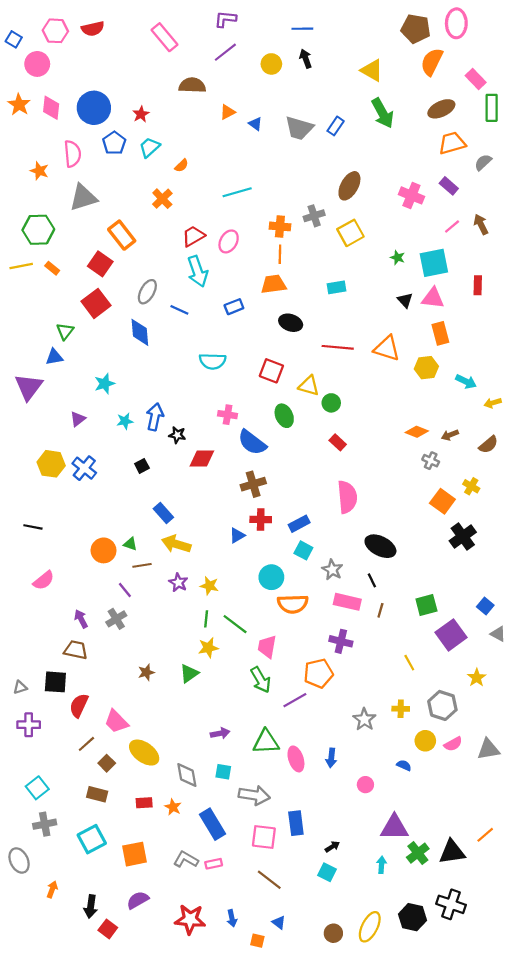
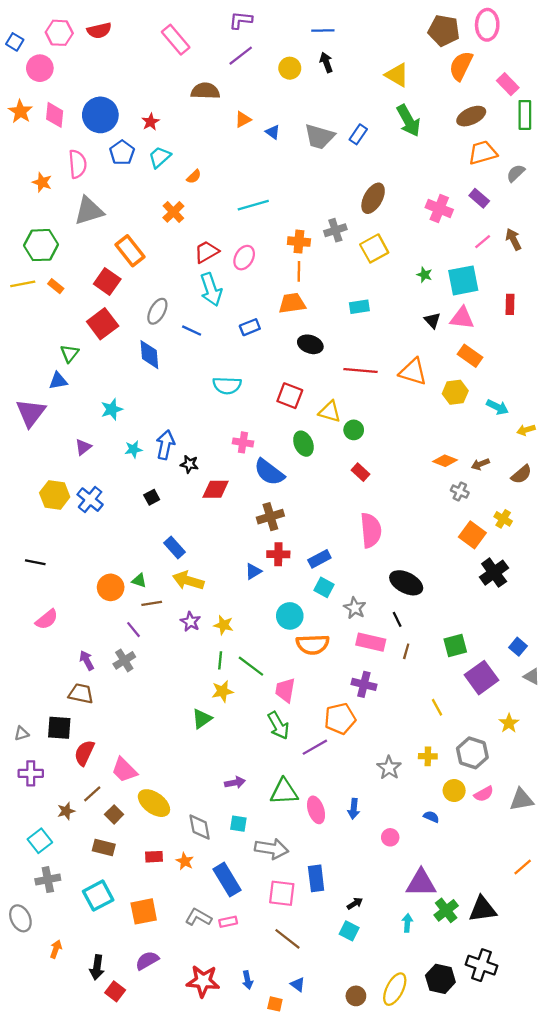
orange rectangle: (440, 333) -> (470, 356), turned -40
brown star: (146, 672) -> (66, 811), moved
orange line: (485, 835) -> (523, 867), moved

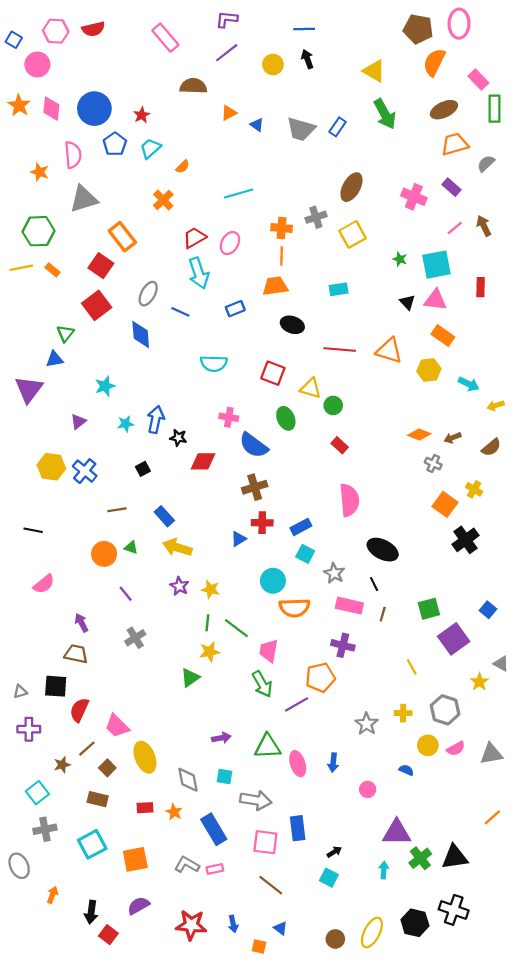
brown line: (152, 603) -> (117, 510), moved
gray cross: (124, 660) -> (135, 638), moved
gray triangle: (532, 676) -> (501, 664), moved
yellow ellipse: (154, 803) -> (145, 757), turned 32

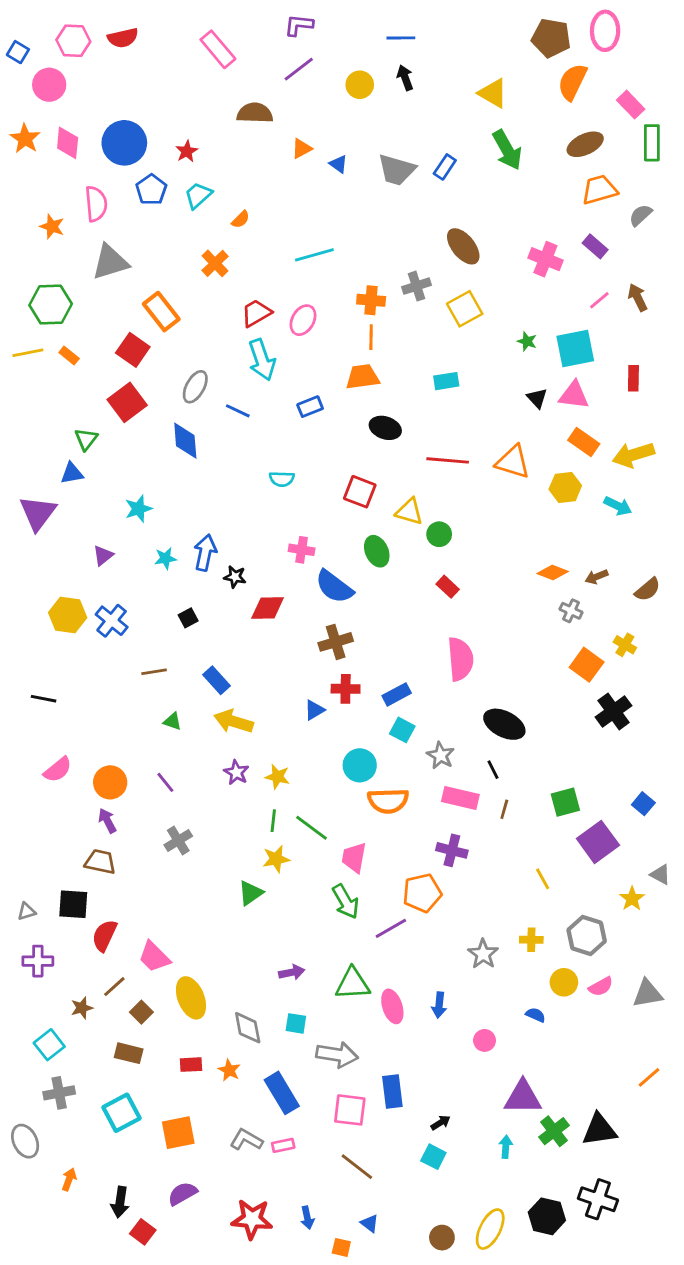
brown ellipse: (351, 187) -> (463, 246), turned -68
cyan semicircle: (214, 364) -> (282, 479), size x0.7
yellow arrow: (496, 405) -> (633, 455), moved, size x1.8
orange circle: (104, 554) -> (110, 782), moved

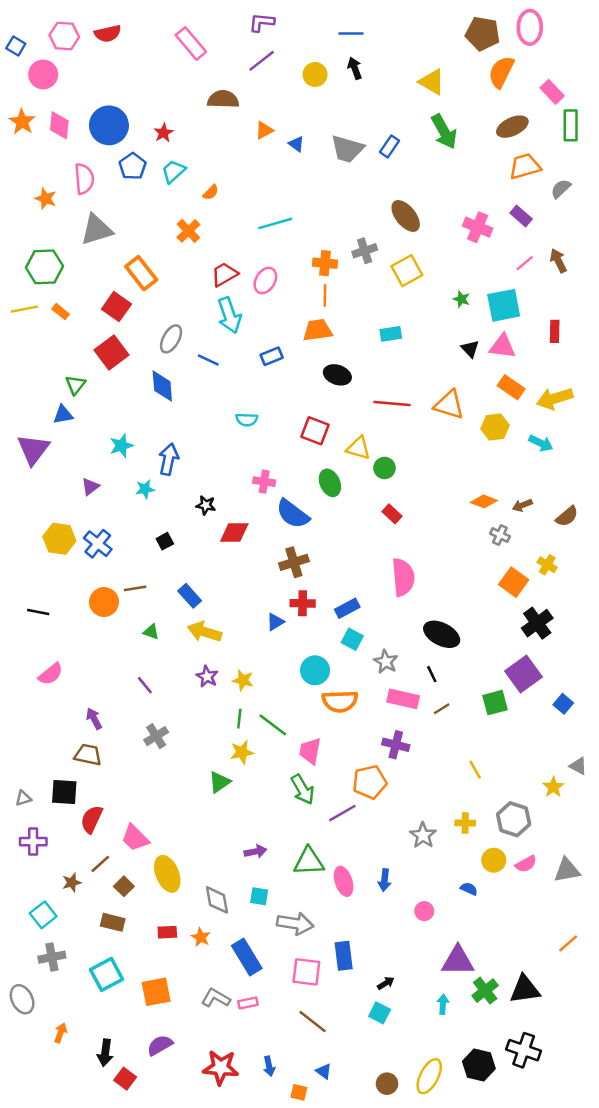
blue arrow: (205, 553) -> (169, 459), moved
orange circle: (110, 782) -> (104, 602), moved
brown line: (504, 809) -> (442, 709), turned 42
purple square: (598, 842) -> (524, 674), moved

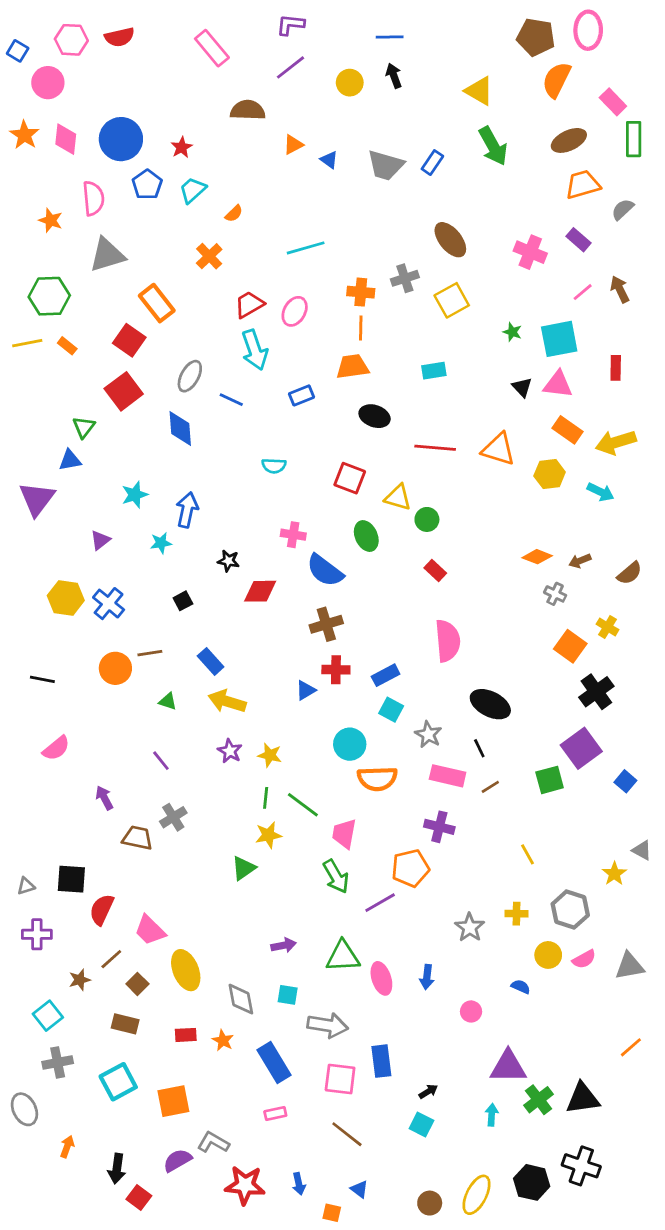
brown trapezoid: (88, 755) -> (137, 838), moved
gray L-shape: (216, 998) -> (213, 1142), moved

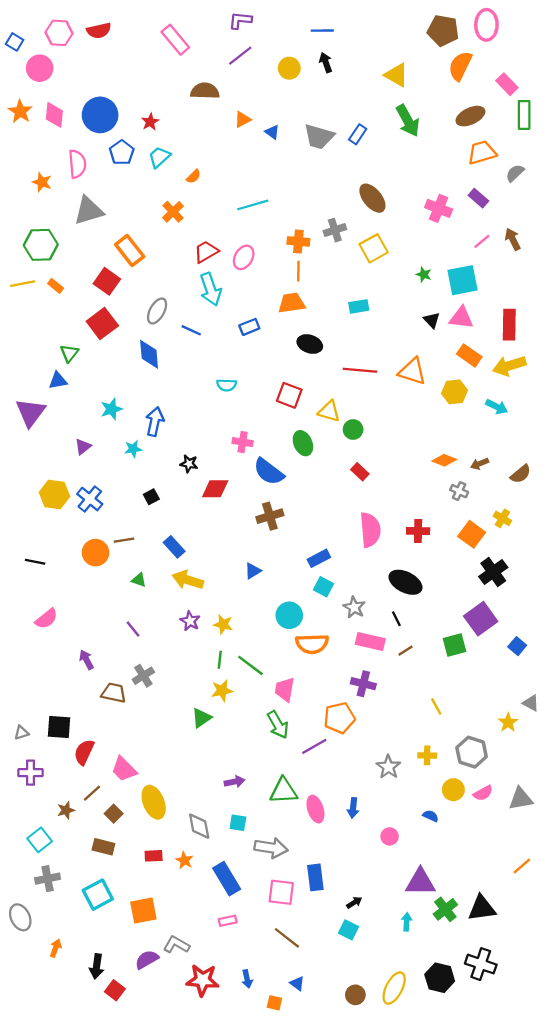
red rectangle: (616, 368) -> (509, 325), moved, size x1.5
red cross: (336, 670) -> (418, 531), moved

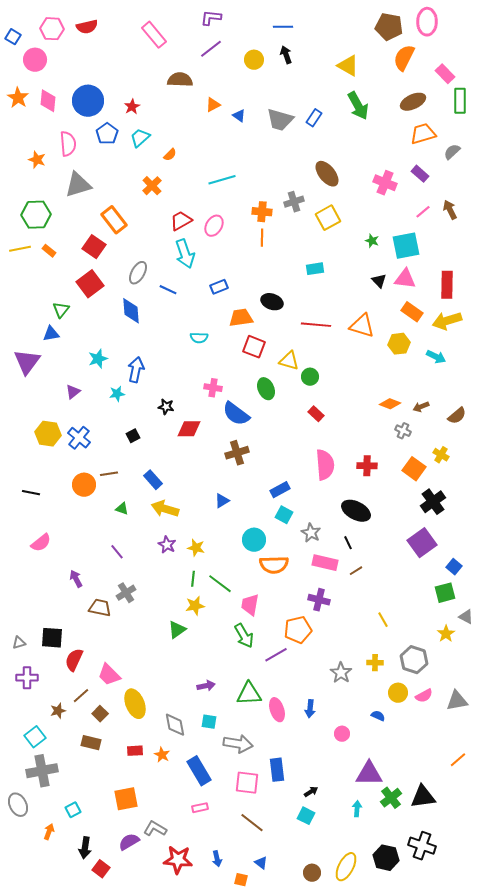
orange trapezoid: (292, 303) -> (241, 318), moved
green square: (455, 645) -> (445, 593), moved
gray cross: (48, 879) -> (42, 771), size x1.4
cyan square: (98, 895) -> (73, 810), moved, size x0.6

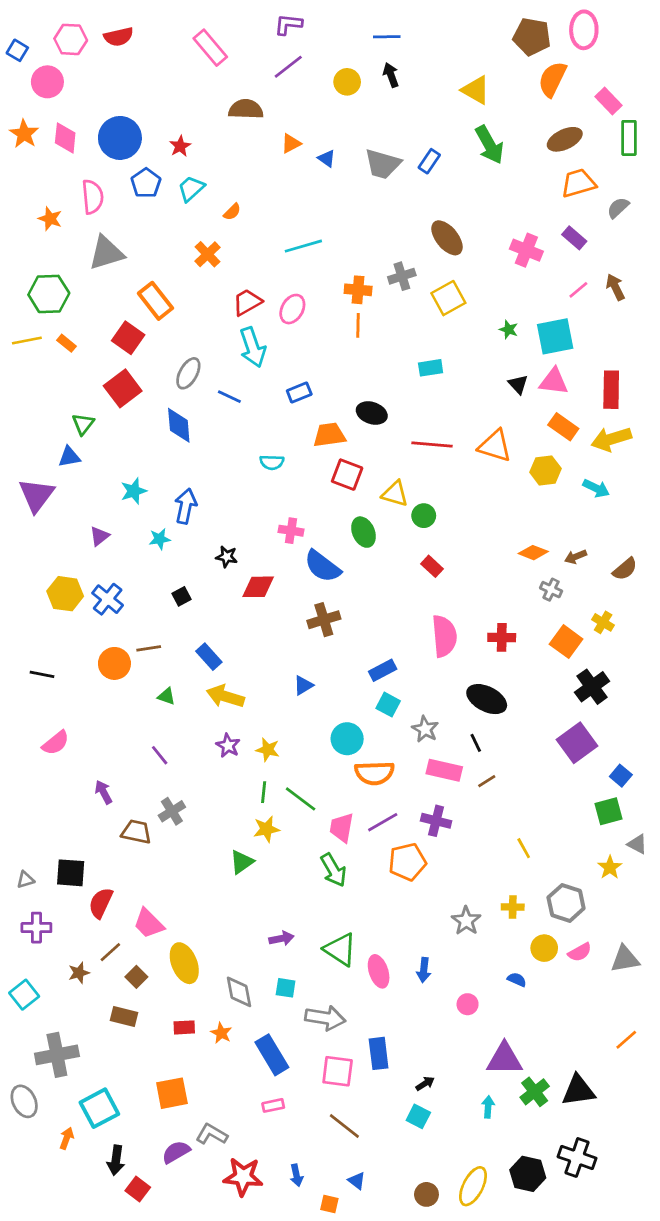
purple line: (276, 655) -> (383, 822), moved
green triangle: (249, 694) -> (340, 949), turned 36
cyan square: (35, 737) -> (24, 995), moved
cyan square: (73, 810) -> (99, 1108), size x1.8

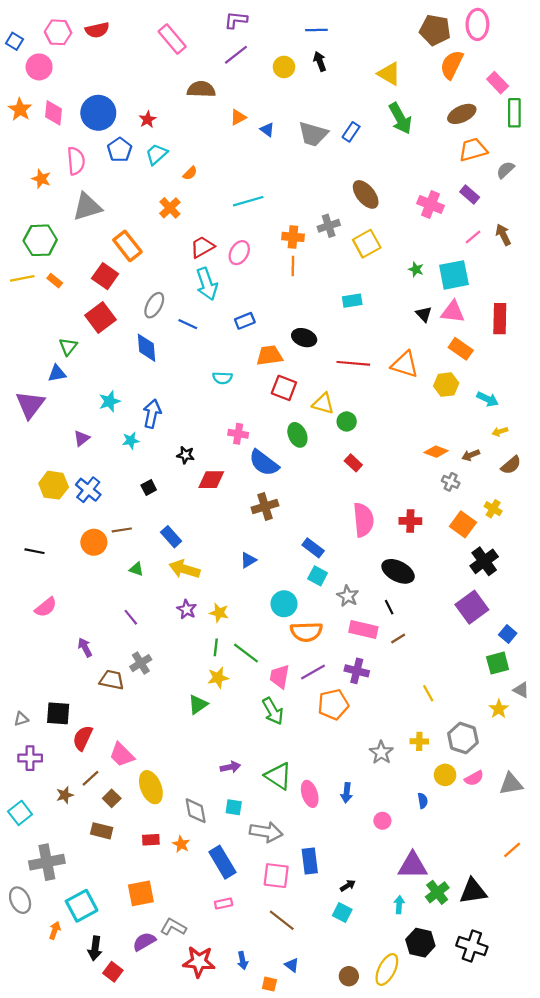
yellow arrow: (611, 439) -> (500, 432), moved, size x0.5
blue rectangle: (383, 670) -> (313, 548), turned 65
blue semicircle: (517, 980) -> (423, 801), turned 56
black hexagon: (528, 1174) -> (420, 943), moved

